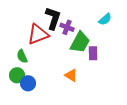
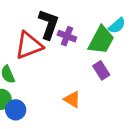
green trapezoid: (80, 42) -> (101, 40), moved
purple rectangle: (93, 53) -> (101, 70), turned -32

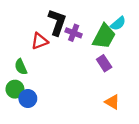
red triangle: (29, 45) -> (40, 41), size x0.7
orange triangle: (72, 99) -> (112, 102), moved

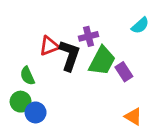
black L-shape: (57, 22) -> (69, 55), moved
purple cross: (74, 33) -> (89, 36), turned -35
green trapezoid: (104, 36) -> (102, 61), moved

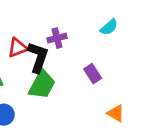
green trapezoid: (102, 61) -> (42, 85), moved
orange triangle: (133, 117) -> (116, 113), moved

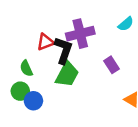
purple cross: (57, 38) -> (80, 34), size x1.6

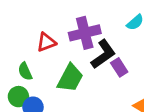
black L-shape: (63, 50) -> (103, 54), moved, turned 36

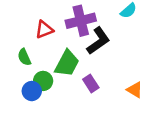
purple rectangle: (119, 67) -> (91, 83), moved
green circle: (18, 97) -> (43, 81), moved

